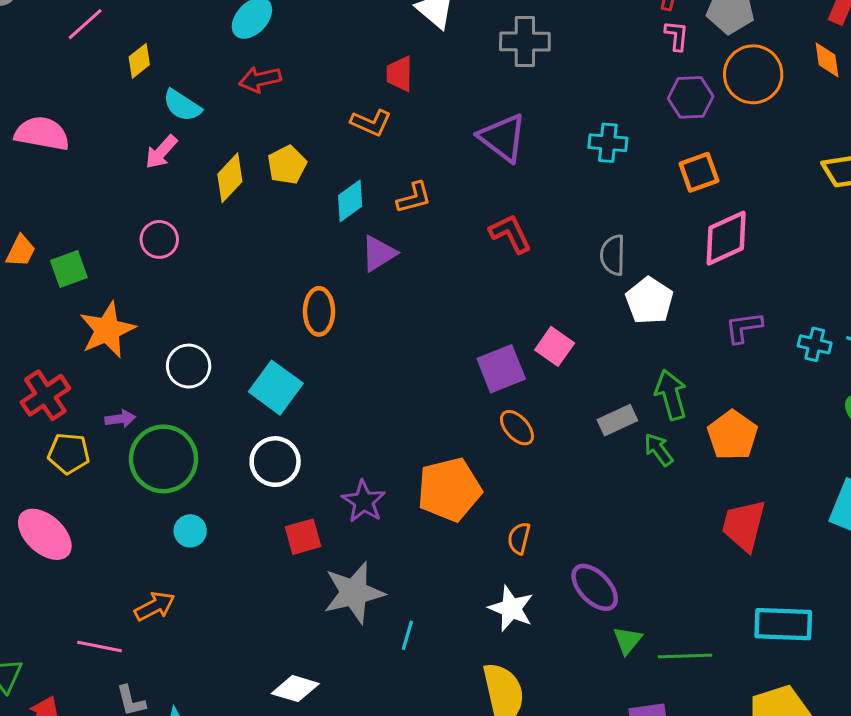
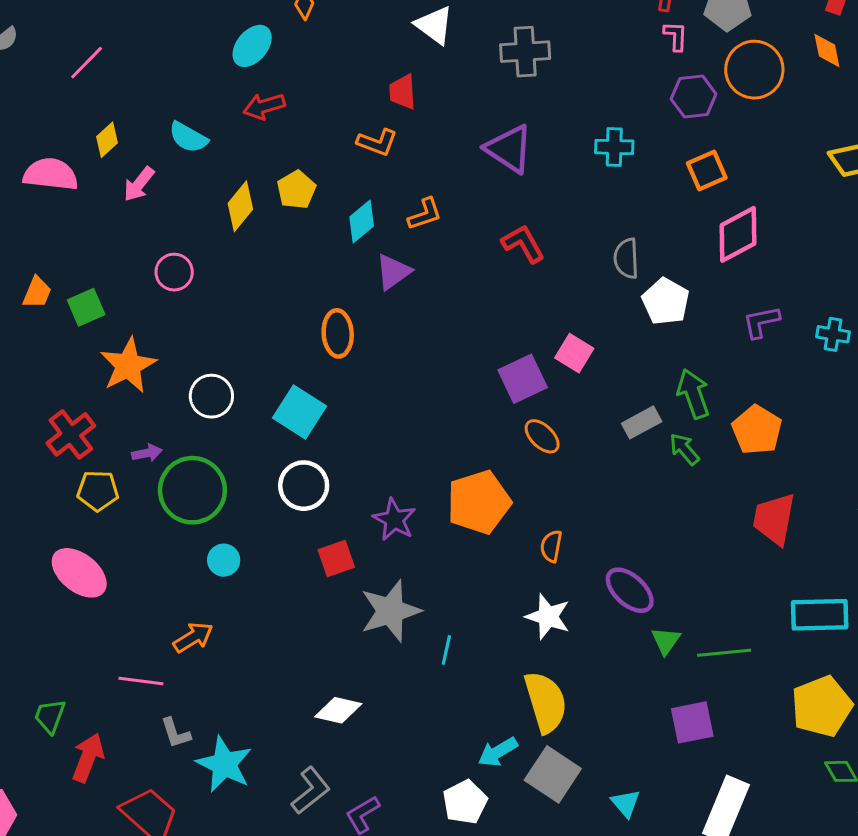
yellow diamond: (139, 61) -> (107, 140), moved
pink arrow: (161, 152) -> (139, 184), moved

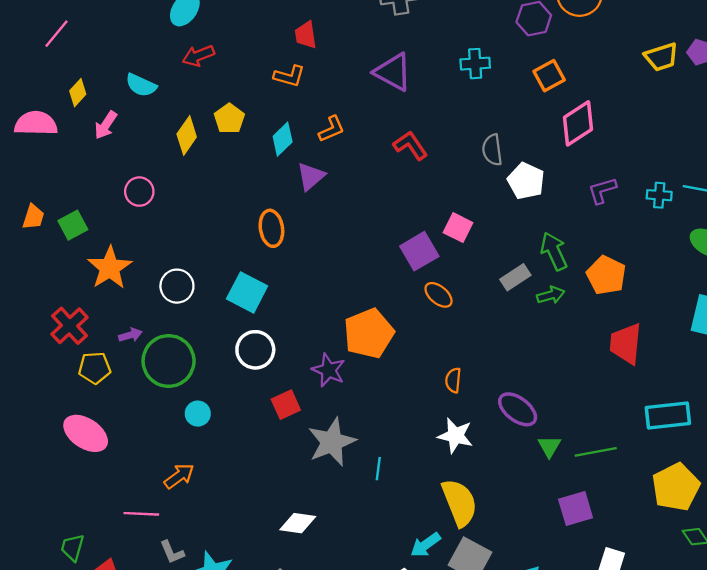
green arrow: (684, 449) -> (551, 295), turned 120
orange pentagon: (479, 502) -> (369, 333), moved

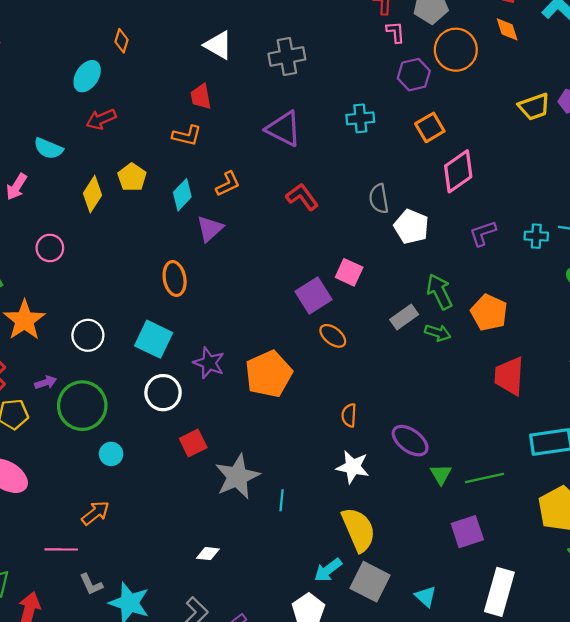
green arrow: (551, 295) -> (438, 333), turned 35
purple star: (329, 370) -> (209, 363), moved
white diamond: (298, 523) -> (208, 554), size x0.7

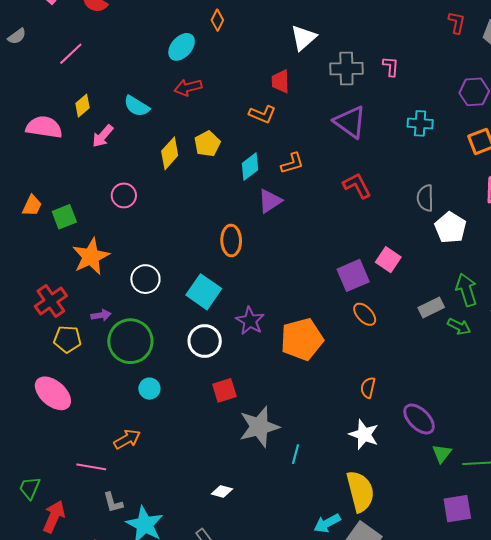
pink L-shape: (395, 32) -> (391, 66), moved
white triangle: (218, 45) -> (303, 38), turned 40
gray cross: (287, 56) -> (346, 69), moved

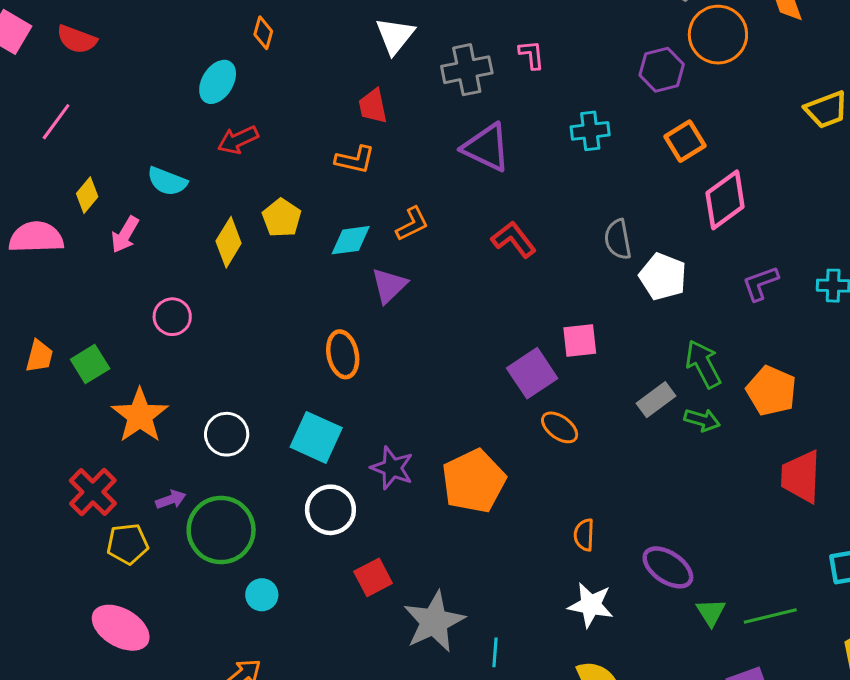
cyan diamond: (250, 167) -> (351, 240), turned 40
pink square: (388, 260) -> (580, 341), turned -30

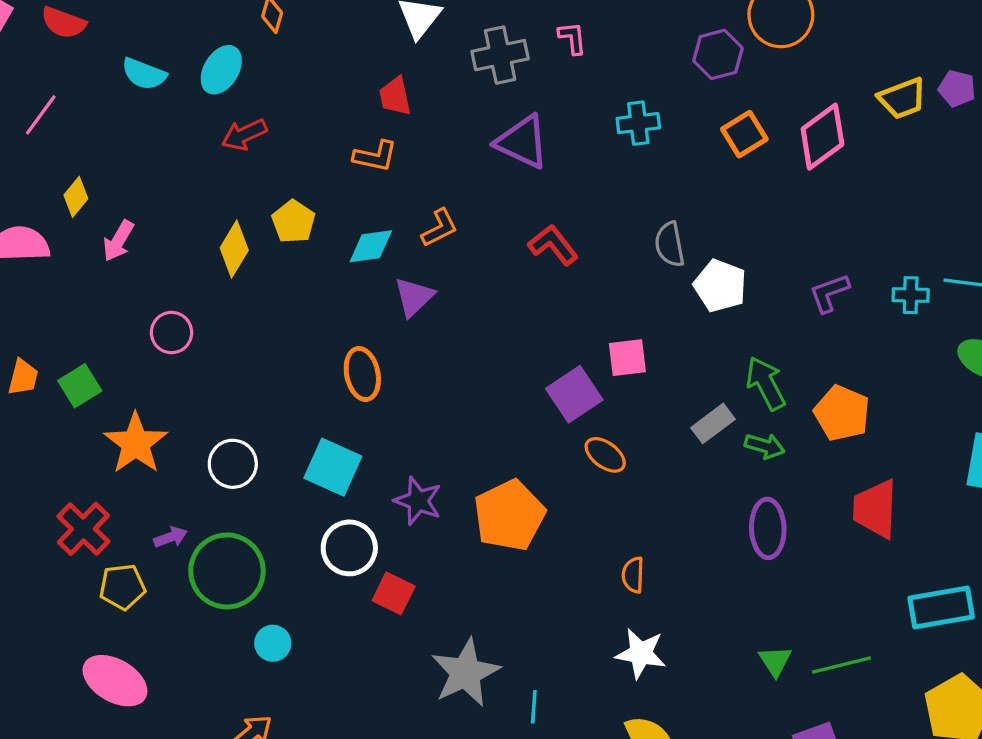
cyan semicircle: (167, 181) -> (144, 74), moved
pink diamond: (725, 200) -> (822, 137), moved
purple ellipse: (668, 567) -> (768, 528), moved, turned 54
red square: (373, 577) -> (394, 593), moved, turned -36

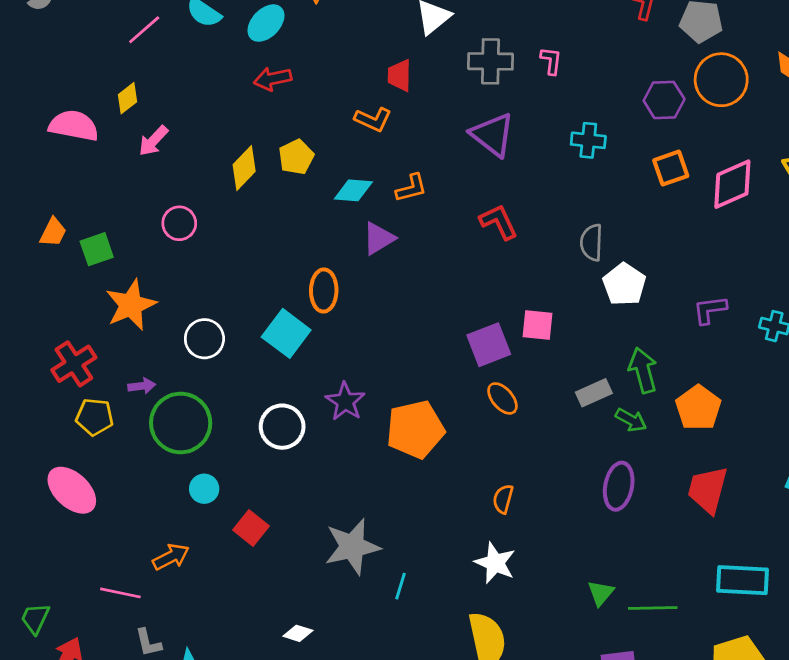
pink line: (41, 115) -> (144, 30), moved
cyan square: (333, 467) -> (286, 333), moved
red square: (394, 593) -> (251, 528), moved

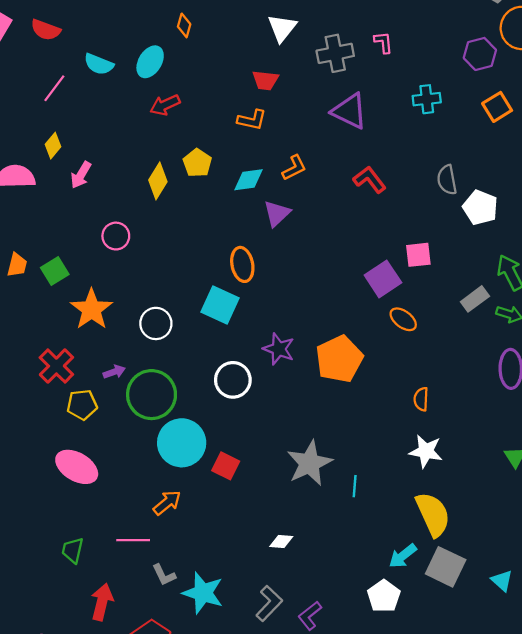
red trapezoid: (400, 75) -> (265, 80), turned -72
cyan circle: (204, 489) -> (182, 443), size x2.0
green trapezoid: (35, 619) -> (73, 550), moved

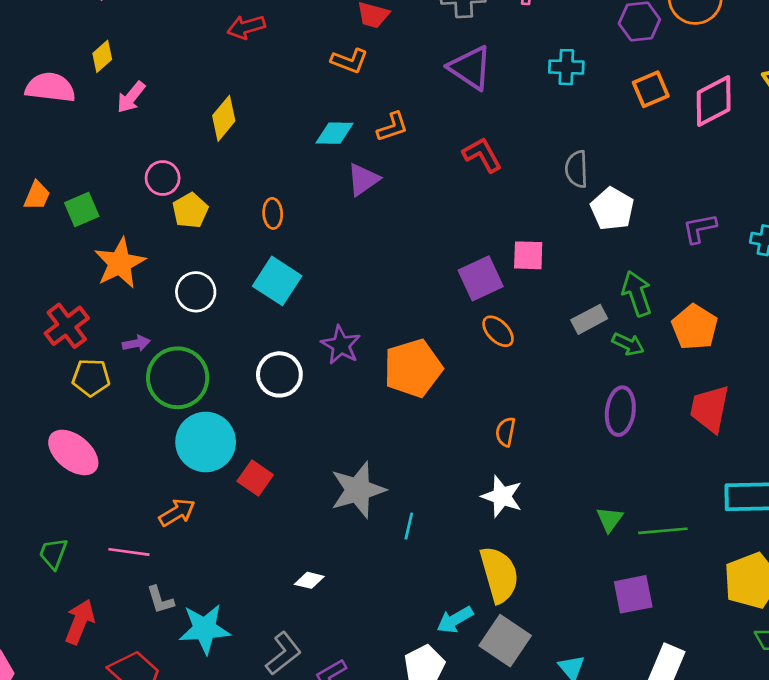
yellow pentagon: (197, 163) -> (190, 211), moved
orange ellipse: (242, 264) -> (273, 213), moved, size x0.7
cyan star: (203, 593) -> (205, 629), turned -30

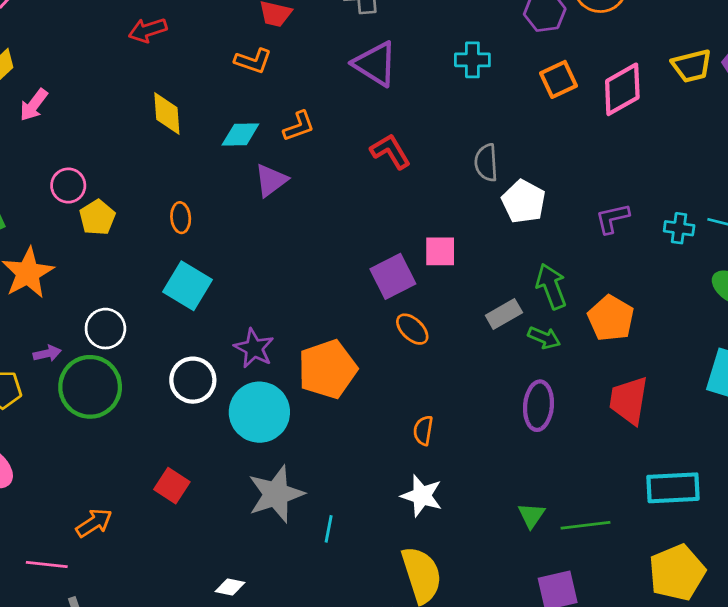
yellow diamond: (224, 118) -> (167, 113), moved, turned -42
white circle: (196, 292) -> (105, 329), moved
cyan circle: (206, 442) -> (259, 412), moved

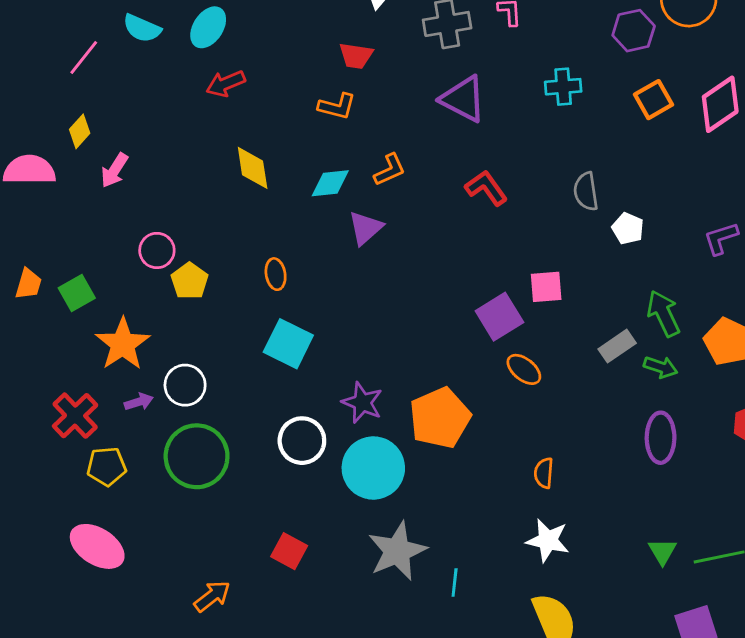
white pentagon: (524, 202) -> (628, 228), size x0.7
white circle: (105, 329) -> (185, 385), moved
purple arrow: (47, 353) -> (139, 402), moved

